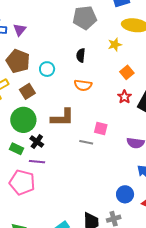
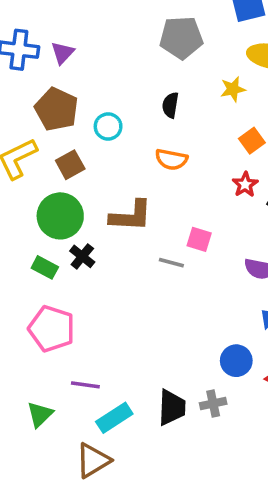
purple line: (37, 162) -> (85, 385), moved

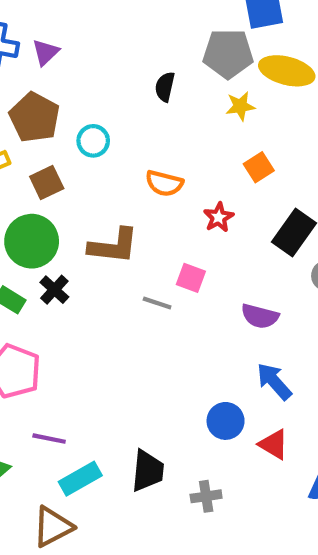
gray pentagon: (181, 38) -> (228, 54), moved
black semicircle: (170, 105) -> (165, 87), moved
red star: (245, 185) -> (219, 217), moved
gray cross: (213, 404) -> (206, 496), moved

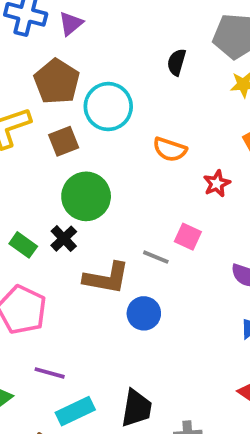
cyan circle: (93, 141) -> (108, 107), size x1.6
green circle: (32, 241) -> (86, 196), moved
brown L-shape: (113, 246) -> (106, 278), moved
blue circle: (226, 421) -> (144, 313), moved

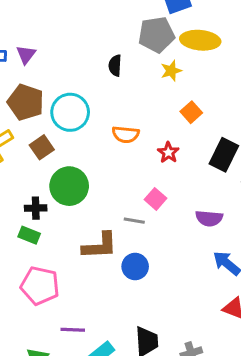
pink square: (188, 237) -> (155, 199), turned 30
black cross: (64, 239) -> (36, 208), moved, turned -35

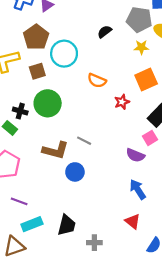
black semicircle: (115, 66) -> (105, 32), turned 32
orange square: (191, 112) -> (146, 80), size x1.5
pink square: (155, 199) -> (150, 138), moved

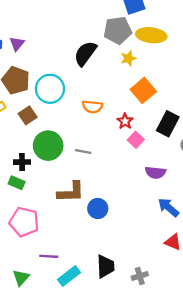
black semicircle: (105, 32) -> (85, 53), size x1.6
pink square: (150, 138) -> (136, 140), moved
gray line: (84, 141) -> (83, 152), moved

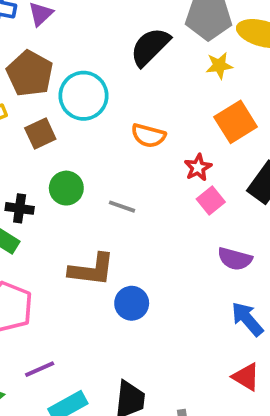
green circle: (48, 146) -> (66, 188), size x0.7
purple line: (49, 256) -> (40, 369), turned -36

